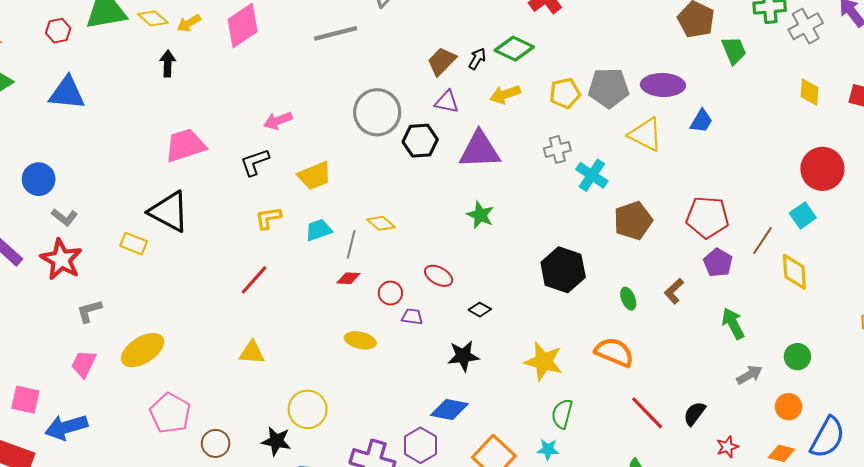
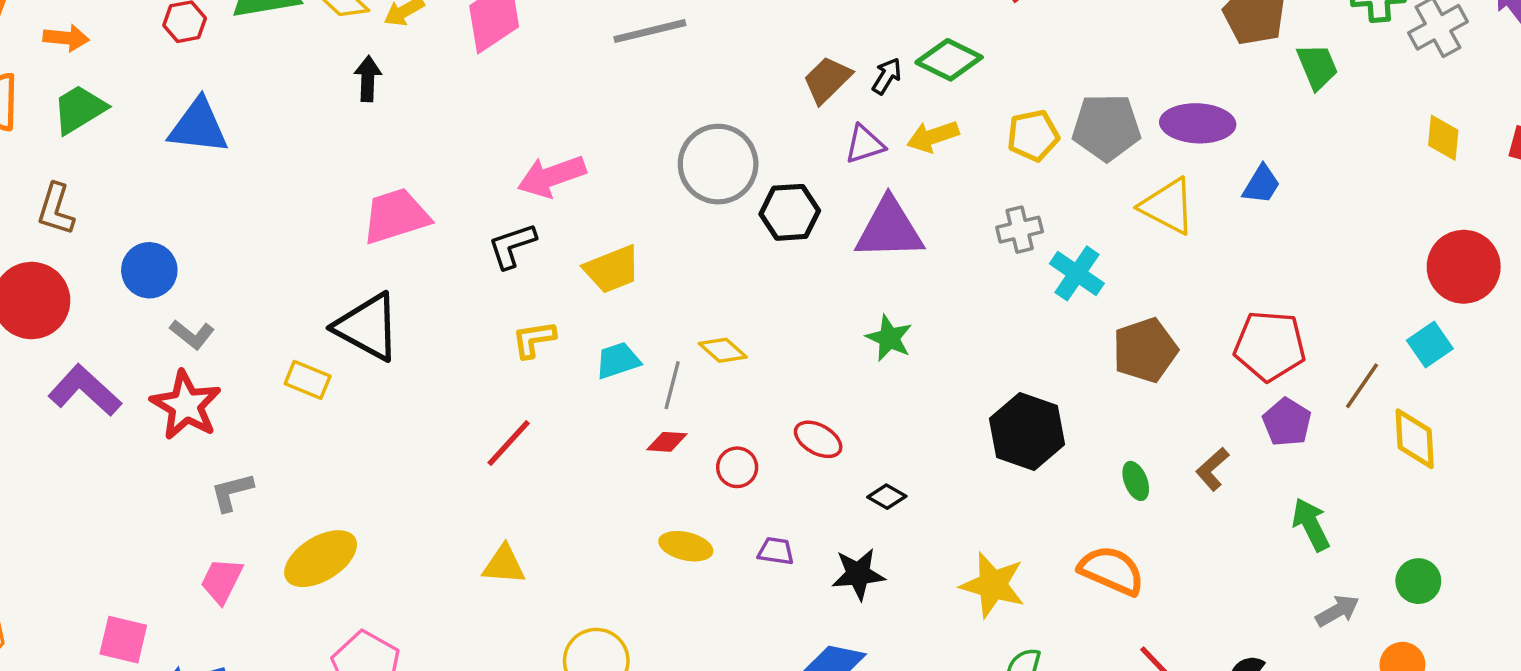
purple triangle: (447, 102) -> (865, 144), moved, turned -30
pink arrow: (278, 121) -> (552, 176), size x1.4
purple trapezoid: (412, 317) -> (776, 551), moved

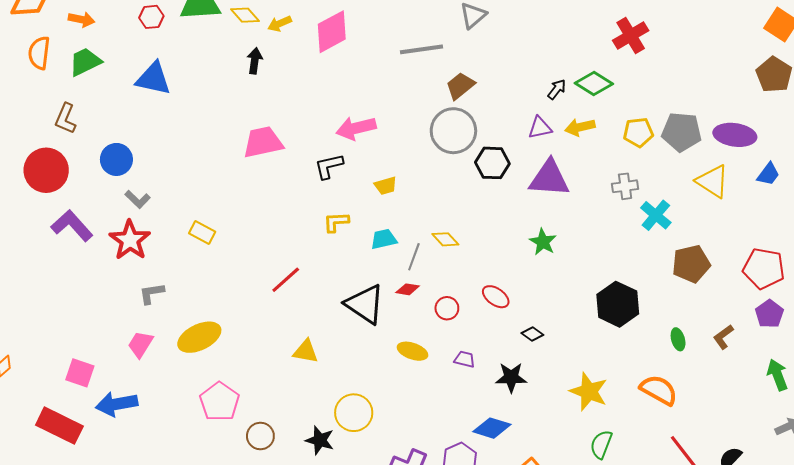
brown trapezoid: (827, 80) -> (460, 86), moved
yellow trapezoid: (612, 269) -> (386, 186), size x0.7
black triangle: (368, 327) -> (365, 304), moved
red line: (509, 443) -> (286, 280), moved

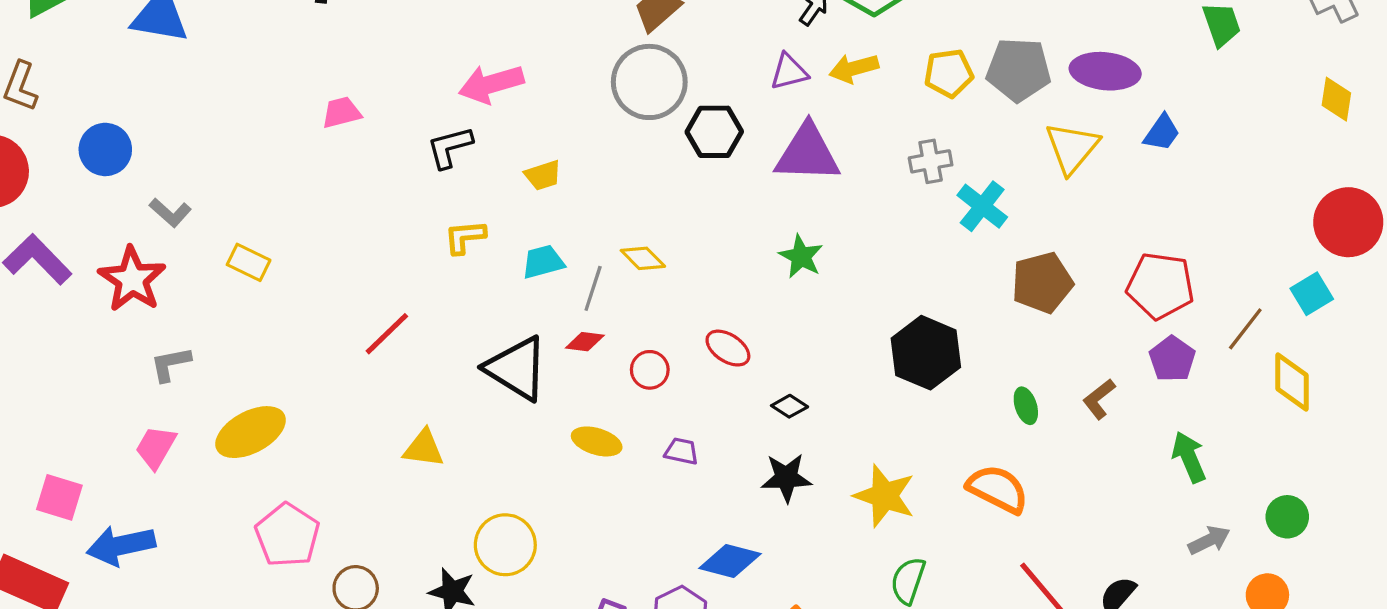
pink trapezoid: (263, 142) -> (342, 112), size x0.6
yellow triangle: (713, 181) -> (1072, 148), turned 39
gray L-shape: (138, 199) -> (170, 213), moved
black star: (511, 377) -> (786, 478), moved

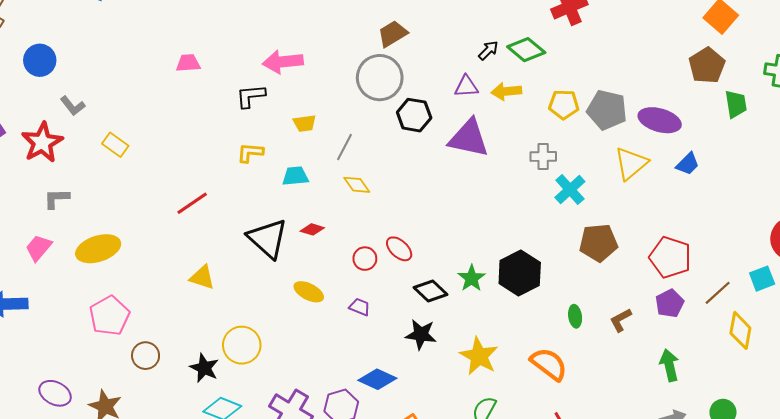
green star: (801, 256) -> (472, 278), moved
gray line: (593, 288) -> (345, 147), moved
red circle: (650, 370) -> (365, 259), moved
black diamond: (790, 406) -> (431, 291), size x1.5

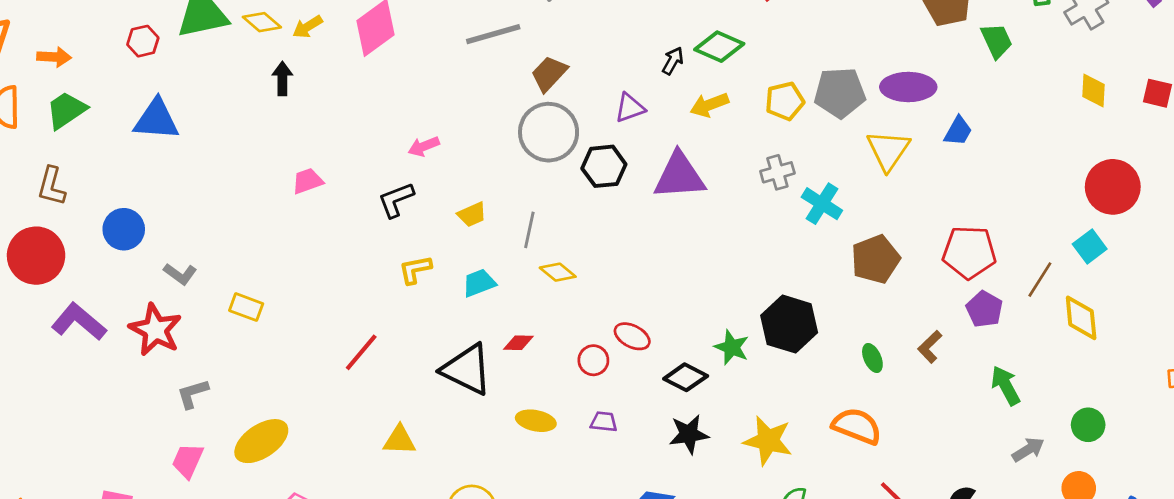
pink arrow: (283, 62) -> (424, 146), size x0.6
purple triangle: (466, 86) -> (630, 108), moved

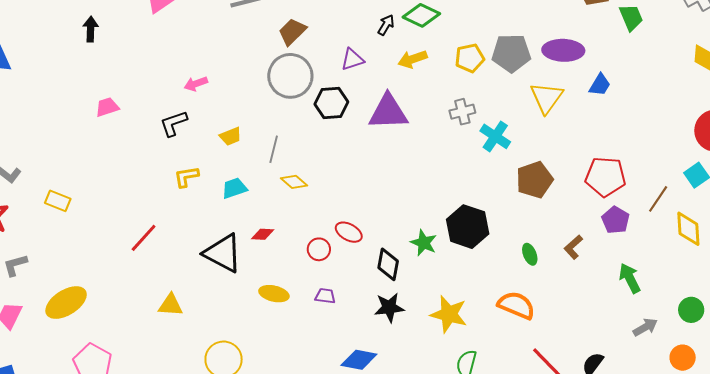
black diamond: (686, 377) -> (388, 264), turned 72

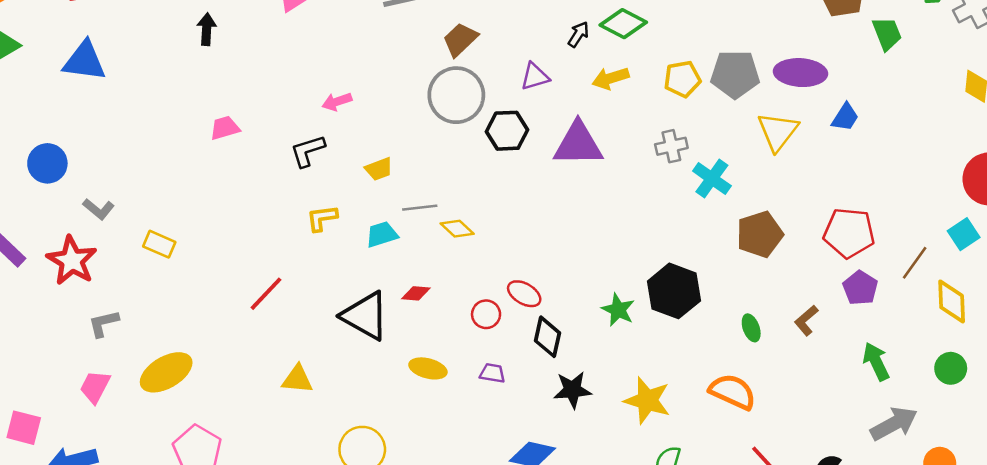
gray line: (274, 149) -> (420, 208), moved, turned 68
black diamond: (388, 264) -> (547, 337), moved
green circle: (691, 310) -> (951, 368), moved
gray arrow: (645, 327) -> (894, 424), size x1.5

